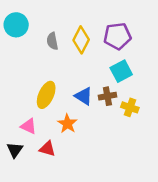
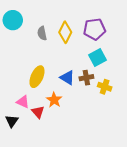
red triangle: (47, 149) -> (38, 112), moved, turned 32

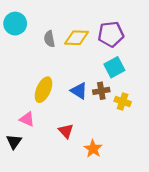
yellow diamond: (65, 32) -> (77, 38), turned 65
orange star: (54, 100) -> (93, 149), moved
red triangle: (38, 112) -> (66, 131), moved

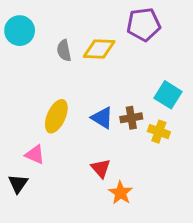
purple pentagon: (111, 34) -> (144, 24), moved
cyan square: (114, 67) -> (168, 95), moved, turned -30
red triangle: (66, 131) -> (101, 168), moved

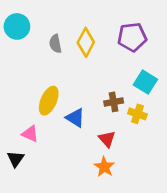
purple pentagon: (144, 24) -> (132, 37), moved
yellow diamond: (99, 49) -> (86, 42), turned -64
blue triangle: (102, 118) -> (75, 118), moved
red triangle: (101, 168) -> (107, 139), moved

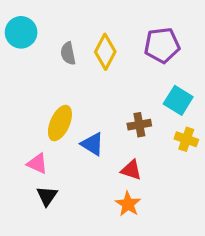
yellow cross: (137, 114) -> (186, 139), moved
red triangle: (107, 139) -> (131, 170), turned -30
black triangle: (16, 159) -> (47, 196), moved

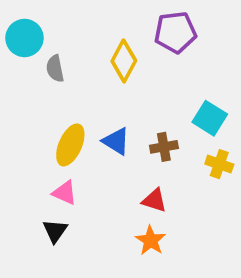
purple pentagon: (162, 45) -> (175, 32), moved
gray semicircle: (68, 53) -> (55, 69), moved
blue triangle: (92, 144) -> (116, 141), moved
pink triangle: (37, 164) -> (65, 193), moved

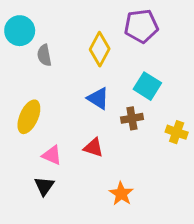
cyan square: (210, 118) -> (147, 86), moved
blue triangle: (116, 141) -> (98, 98), moved
yellow ellipse: (70, 145) -> (29, 117), moved
red triangle: (154, 200) -> (94, 148), moved

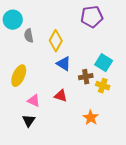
yellow diamond: (100, 49) -> (56, 41), moved
cyan square: (147, 86) -> (104, 63), moved
yellow cross: (177, 132) -> (103, 86), moved
orange star: (121, 194) -> (91, 118), moved

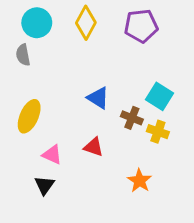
cyan circle: (13, 20) -> (37, 23), moved
gray semicircle: (29, 36) -> (23, 55), moved
yellow diamond: (56, 41) -> (86, 23), moved
brown cross: (86, 77) -> (132, 118), turned 32

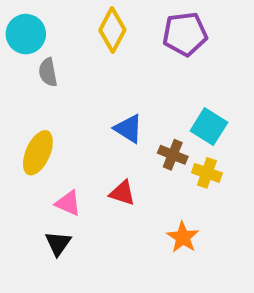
cyan circle: (37, 23) -> (26, 34), moved
gray semicircle: (23, 55) -> (48, 72), moved

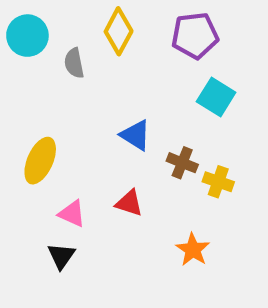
gray semicircle: (48, 72) -> (74, 63), moved
cyan square: (209, 127) -> (216, 97), moved

